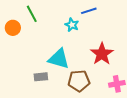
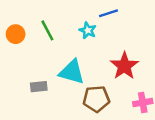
green line: (32, 14) -> (47, 30), moved
gray rectangle: (41, 77) -> (39, 87), moved

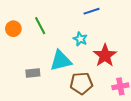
cyan star: (88, 30) -> (80, 39), moved
cyan triangle: (72, 72) -> (61, 61), turned -30

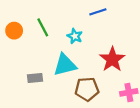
cyan star: (80, 39) -> (75, 36), moved

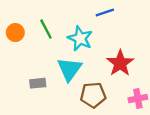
cyan star: (75, 36) -> (80, 38), size x1.5
cyan triangle: (65, 65) -> (69, 69), turned -40

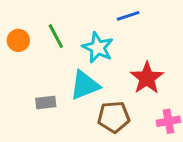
cyan triangle: (69, 69) -> (85, 85), turned 32

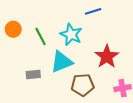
green line: (56, 36) -> (41, 37), moved

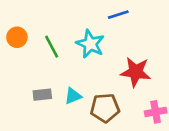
red star: (107, 57) -> (136, 72), turned -30
cyan triangle: (62, 62) -> (73, 96), moved, size x0.6

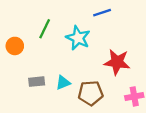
orange circle: (17, 37) -> (15, 46), moved
green line: (52, 47) -> (45, 29), moved, turned 54

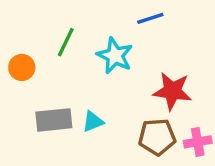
gray rectangle: (37, 82) -> (54, 120), size x1.5
brown pentagon: (91, 93) -> (157, 137), moved

